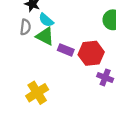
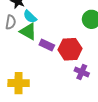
yellow cross: (37, 93) -> (19, 83), turned 30

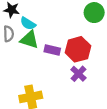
purple cross: (82, 72) -> (78, 74), moved, turned 32

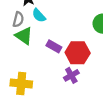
green triangle: (29, 40) -> (24, 36), moved

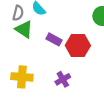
purple cross: (71, 75) -> (63, 79), moved

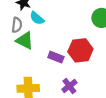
purple rectangle: (54, 39) -> (56, 57), moved

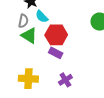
red hexagon: (80, 50) -> (56, 35), moved

